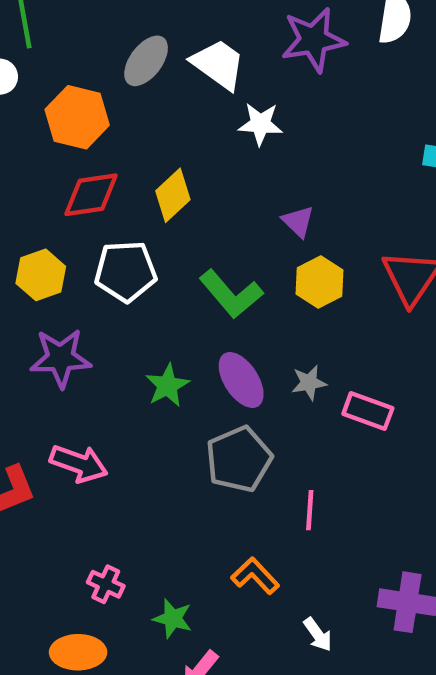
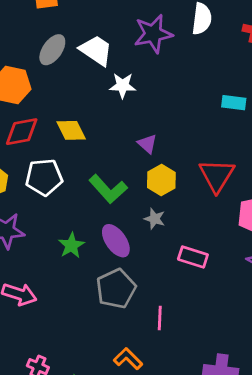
yellow diamond: (173, 195) -> (71, 130), turned -72
gray star: (309, 383) -> (155, 219), moved, turned 30

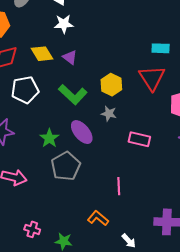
white star: (123, 86) -> (64, 24), moved
cyan rectangle: (234, 103) -> (161, 48), moved
purple triangle: (147, 144) -> (70, 57), moved
gray pentagon: (116, 289) -> (66, 166), moved

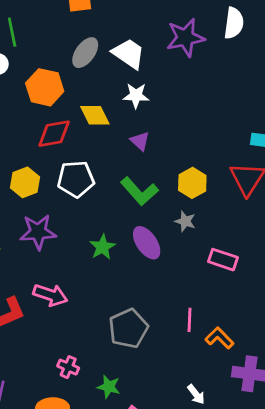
yellow diamond: (42, 54) -> (95, 115), moved
gray pentagon: (66, 166) -> (128, 328), moved
orange L-shape: (98, 218) -> (219, 338), moved

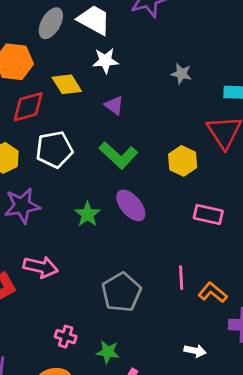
yellow hexagon: (192, 183) -> (183, 161), moved
gray star: (185, 221) -> (181, 74), moved
white arrow: (196, 394) -> (195, 351), turned -35

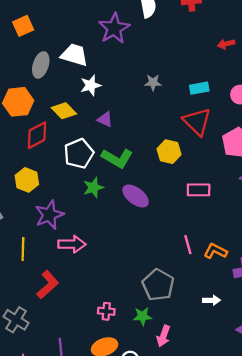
white pentagon: (54, 150) -> (79, 154), moved
green star: (87, 214) -> (93, 188), moved, turned 30
pink arrow: (41, 267) -> (72, 244), moved
gray pentagon: (121, 292) -> (158, 285), moved

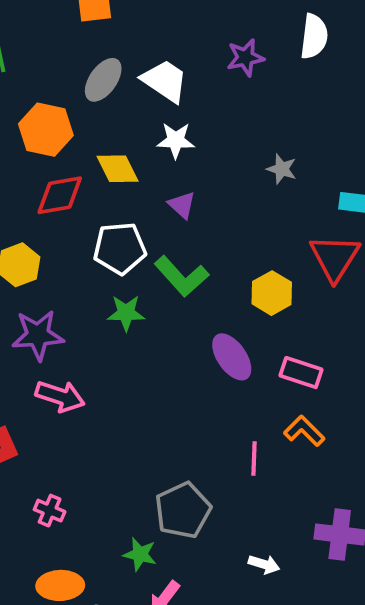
purple star: (114, 28) -> (245, 58), size x0.7
purple ellipse: (136, 196) -> (232, 357), moved
orange L-shape: (215, 251) -> (304, 431), moved
pink cross: (106, 311) -> (50, 511), moved

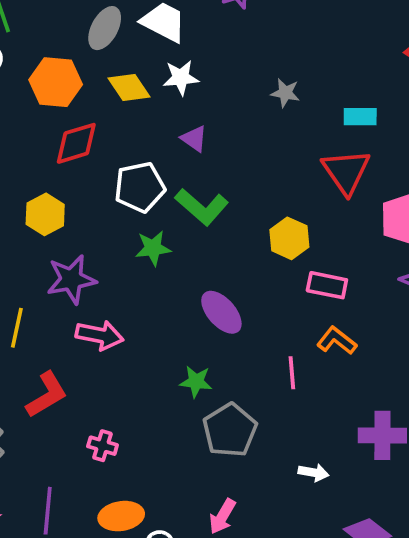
yellow diamond: (118, 169) -> (129, 88), moved
yellow hexagon: (272, 293) -> (289, 238), moved
purple ellipse: (232, 357) -> (221, 312), moved
green star: (140, 554) -> (196, 382), moved

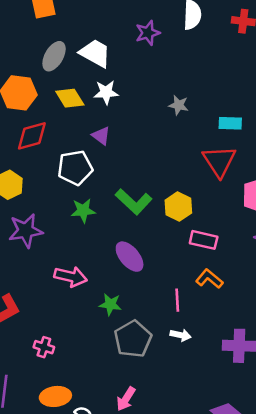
purple triangle: (194, 139) -> (101, 136), moved
green L-shape: (202, 207) -> (134, 202), moved
pink arrow: (99, 335) -> (71, 277), moved
white arrow: (313, 473) -> (181, 335), moved

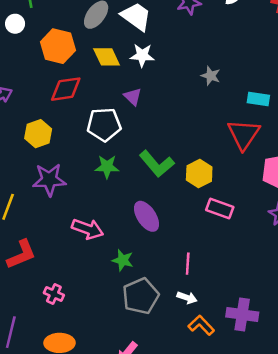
orange L-shape: (209, 279) -> (201, 325), moved

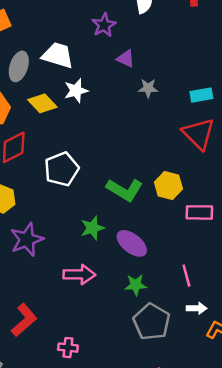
purple triangle: (133, 97) -> (126, 59), moved
green star: (107, 167) -> (92, 228), moved
green star: (123, 260) -> (136, 285), moved

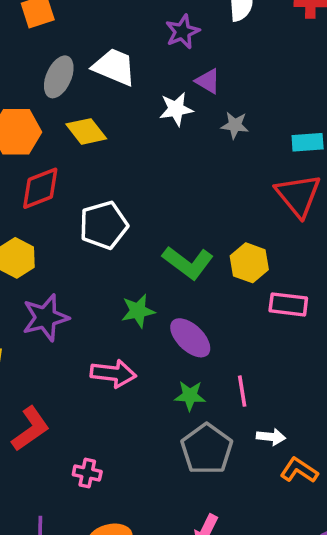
white star: (76, 91) -> (176, 109), moved
pink line: (186, 276) -> (242, 391), moved

